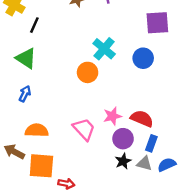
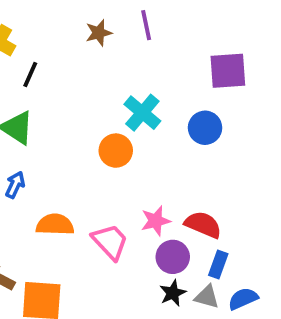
orange semicircle: (37, 130) -> (55, 225), moved

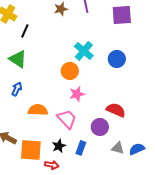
purple square: (228, 71) -> (122, 15), moved
pink star: (156, 221) -> (77, 94), moved
blue rectangle: (218, 264) -> (81, 148), moved
black star: (173, 293) -> (59, 146), moved

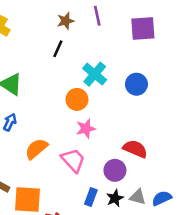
black line: (25, 31) -> (58, 49), moved
orange semicircle: (38, 110) -> (36, 149), turned -42
black star: (59, 146) -> (115, 198), moved

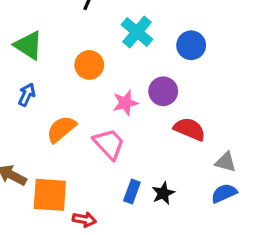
orange circle: (77, 99) -> (89, 65), moved
purple circle: (115, 170) -> (163, 91), moved
gray triangle: (138, 197) -> (226, 162), moved

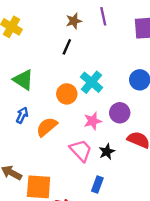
cyan cross: (137, 32) -> (91, 82), moved
orange semicircle: (61, 129) -> (47, 127), moved
black star: (163, 193) -> (107, 152), moved

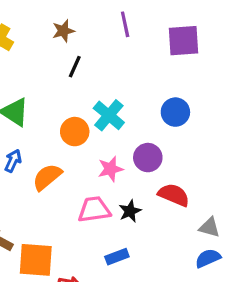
brown star: (74, 21) -> (63, 31), moved
pink trapezoid: (81, 150) -> (94, 210), turned -55
blue rectangle: (97, 185) -> (117, 257), turned 49

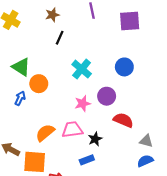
orange circle: (75, 132) -> (39, 84), moved
orange semicircle: (47, 177) -> (45, 133), moved
black star: (130, 211) -> (95, 139), moved

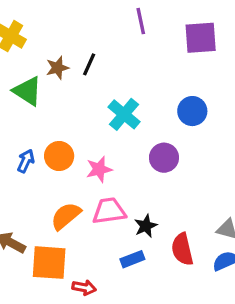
brown star: (52, 15) -> (57, 68), moved
green triangle: (21, 67) -> (27, 91), moved
orange circle: (39, 84) -> (59, 156), moved
pink star: (83, 103) -> (99, 169), moved
red semicircle: (123, 120) -> (182, 249), moved, turned -126

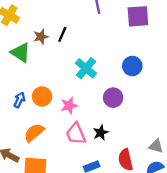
pink trapezoid: (109, 211) -> (76, 134), turned -105
orange semicircle: (66, 216) -> (34, 133), moved
black star: (146, 226) -> (101, 133), moved

